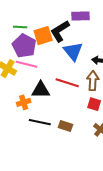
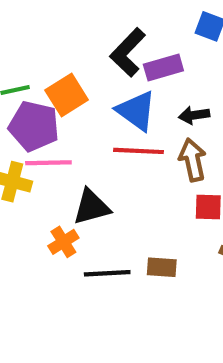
purple rectangle: (80, 16) -> (163, 68), moved
black L-shape: (60, 31) -> (128, 52), moved
red line: (67, 83) -> (138, 151), moved

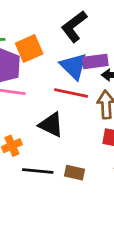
purple rectangle: (163, 68) -> (95, 61), moved
black triangle: (92, 207) -> (51, 125), moved, turned 32

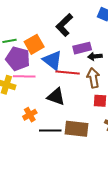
blue triangle: (74, 66) -> (52, 60), moved
brown rectangle: (75, 173) -> (76, 129), size x1.6

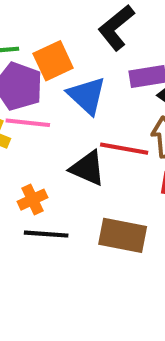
red line: (68, 72) -> (124, 149), moved
black line: (50, 131) -> (46, 234), moved

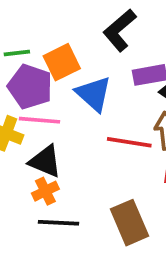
black triangle: (88, 168) -> (45, 161), moved
brown rectangle: (123, 235) -> (130, 223), turned 57

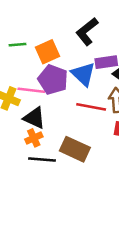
purple pentagon: (30, 87) -> (53, 79), moved
blue triangle: (94, 94) -> (83, 74), moved
brown rectangle: (130, 223) -> (75, 149), moved, turned -44

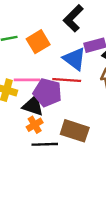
purple pentagon: (53, 79) -> (47, 92), moved
red line: (91, 107) -> (67, 80), moved

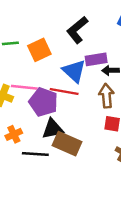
black triangle: (33, 106) -> (53, 129), moved, turned -35
orange cross: (35, 125) -> (14, 134), moved

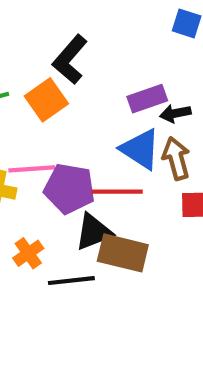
black L-shape: (77, 30) -> (70, 60), moved
blue triangle: (74, 71) -> (140, 149), moved
red line: (64, 91) -> (117, 192), moved

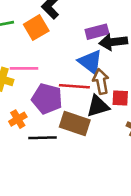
black arrow: (175, 113) -> (113, 42), size x1.5
brown arrow: (176, 158) -> (101, 82), moved
purple pentagon: (69, 189) -> (47, 99), moved
black triangle: (94, 232) -> (98, 106), moved

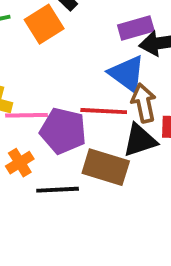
pink line: (24, 68) -> (26, 115), moved

